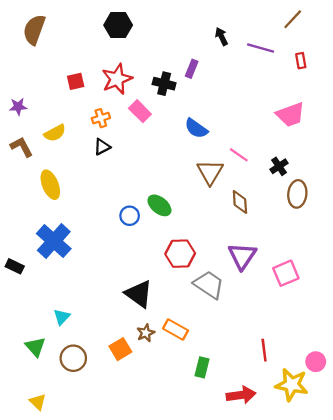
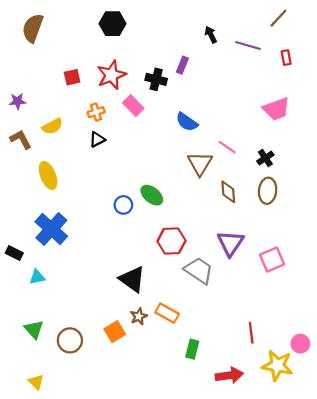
brown ellipse: (297, 194) -> (268, 191), moved
cyan triangle: (62, 317) -> (37, 277), moved, turned 35

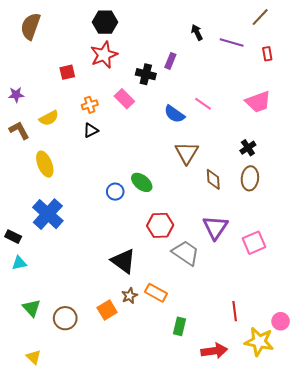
red star: (111, 75) -> (104, 55), moved
pink line: (227, 147) -> (203, 104), moved
cyan triangle: (37, 277) -> (19, 263), moved

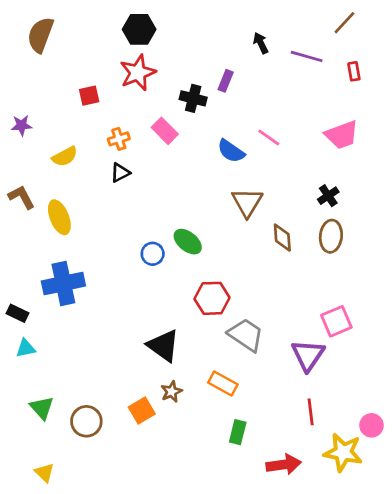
brown L-shape: (19, 130) -> (22, 197), moved
blue cross: (48, 214) -> (63, 283), turned 36
purple triangle: (215, 227) -> (308, 355), moved
orange rectangle: (156, 293) -> (223, 383), moved

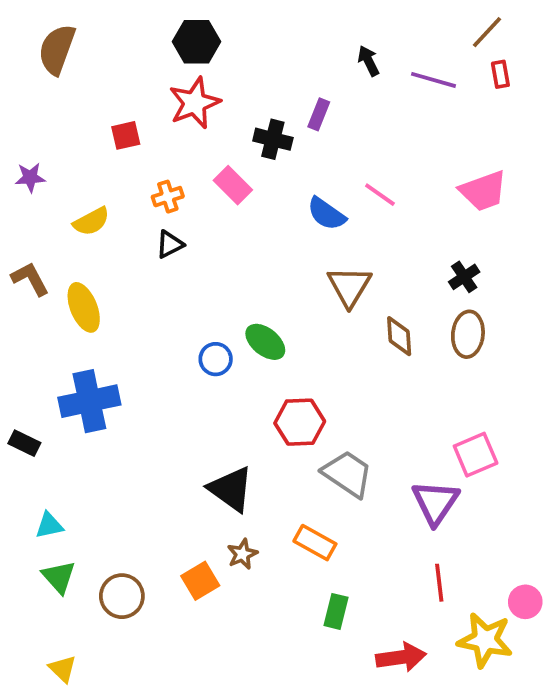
red rectangle: (354, 71) -> (500, 74), moved
cyan triangle: (26, 348) -> (49, 525), moved

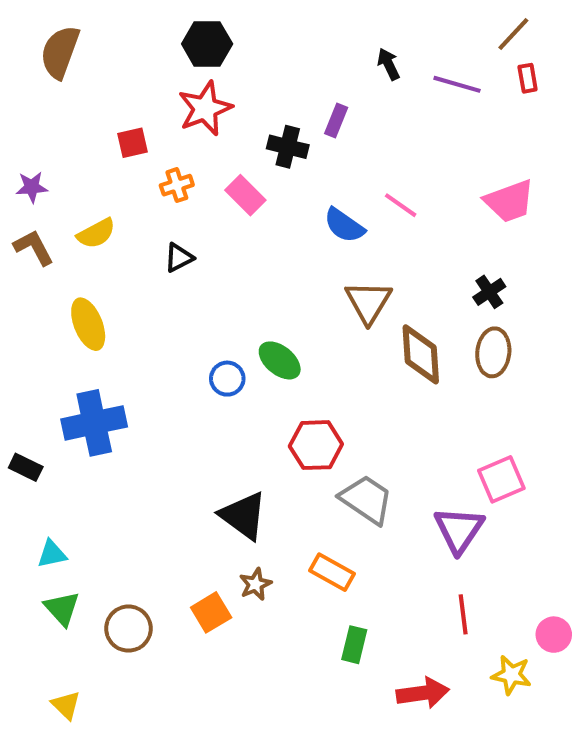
orange cross: (168, 197) -> (177, 185), moved
brown L-shape: (30, 279) -> (34, 248), moved
brown diamond: (399, 336) -> (421, 354), size x1.4
yellow star: (485, 640) -> (511, 675), size x0.7

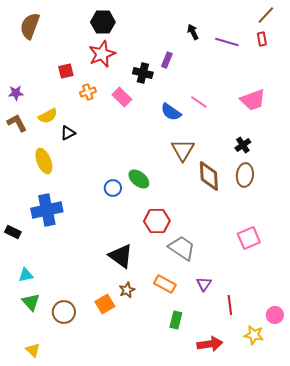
brown line: (513, 34) -> (266, 15), moved
black triangle: (179, 258) -> (68, 133), moved
purple triangle: (459, 530) -> (204, 284), moved, size x0.6

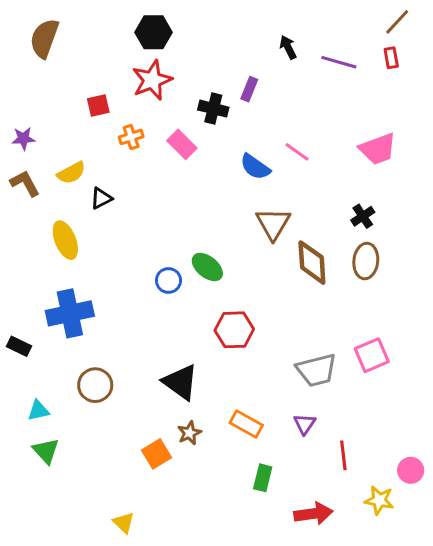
gray trapezoid: (182, 248) -> (316, 370), moved, turned 132
brown circle: (64, 312) -> (95, 385), moved
yellow triangle: (33, 350) -> (124, 523), moved

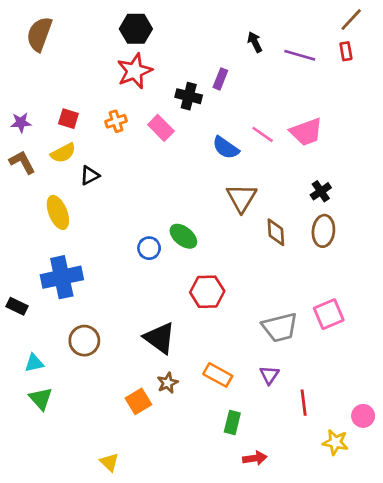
red square: (98, 106) -> (68, 119), moved, turned 30
pink trapezoid: (378, 149) -> (306, 132), moved
brown diamond: (312, 263) -> (276, 232), size x0.7
red arrow: (313, 514) -> (255, 458), moved, size x0.7

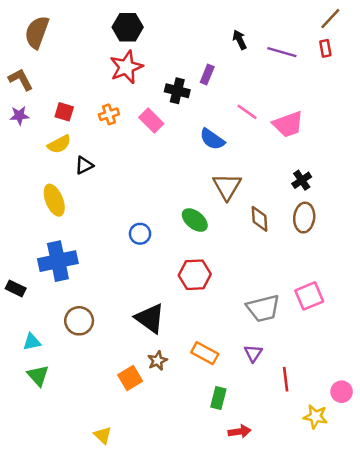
pink line: (263, 134) -> (247, 112), moved
brown L-shape: (22, 162) -> (21, 79), moved
green ellipse: (183, 236) -> (195, 220), moved

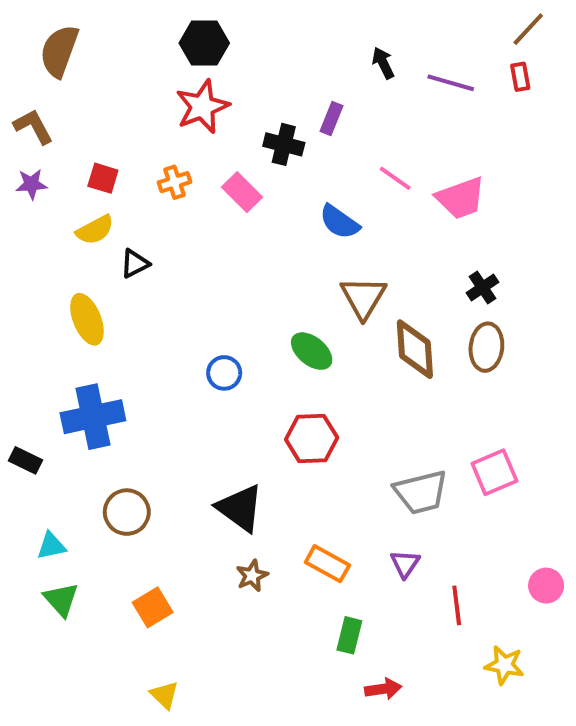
brown diamond: (259, 219) -> (415, 349), size x1.4
orange square: (130, 378) -> (153, 607), moved
pink circle: (342, 392) -> (546, 586), moved

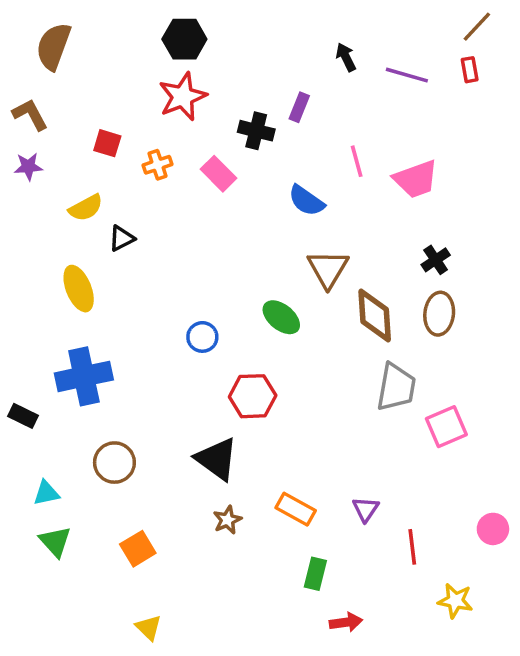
red square: (103, 178) -> (107, 143), moved
pink line: (395, 178) -> (357, 161), turned 40
red hexagon: (312, 439) -> (253, 396), moved
gray trapezoid: (421, 492) -> (396, 387), moved, turned -66

